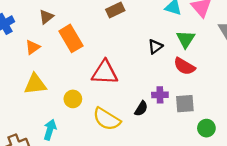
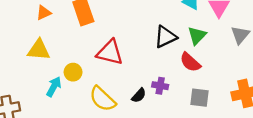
black triangle: (155, 47) -> (165, 37), size x1.5
gray square: (185, 104) -> (199, 98), moved
cyan arrow: (50, 130) -> (54, 87), moved

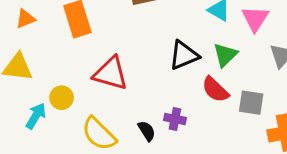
black semicircle: (139, 95) -> (147, 131), turned -77
gray square: (199, 98) -> (251, 103), moved

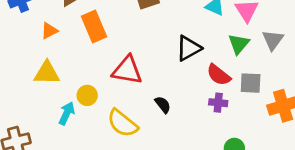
green triangle: (225, 55) -> (239, 44), moved
purple cross: (175, 119) -> (218, 103), moved
black semicircle: (147, 131) -> (163, 105), moved

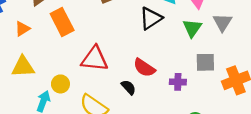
black triangle: (189, 48) -> (151, 18), moved
red semicircle: (219, 75) -> (144, 68), moved

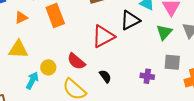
red triangle: (95, 59) -> (103, 36), moved, turned -40
red semicircle: (144, 68) -> (76, 61), moved

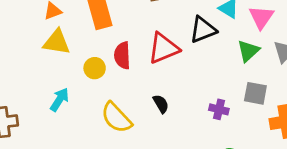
yellow triangle: (18, 49) -> (57, 42), moved
red semicircle: (76, 61) -> (122, 55), moved, turned 42
yellow circle: (48, 67) -> (95, 68), moved

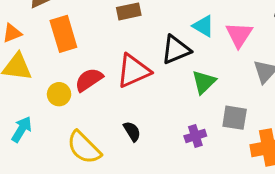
green triangle: (248, 51) -> (204, 82), moved
red semicircle: (122, 55) -> (89, 80), turned 60
purple cross: (219, 109) -> (195, 136), turned -30

